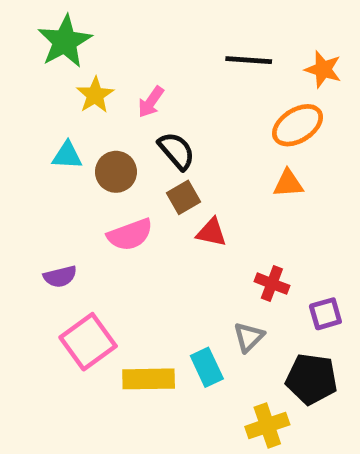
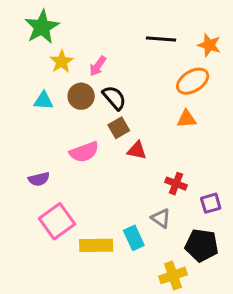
brown circle: (116, 172) -> (81, 96), moved
gray triangle: (249, 337) -> (161, 218), turned -40

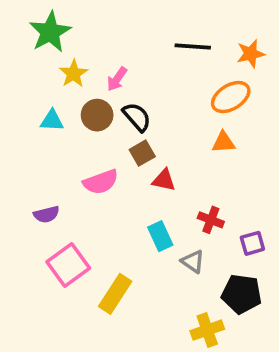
orange star: (209, 45) -> (251, 54), turned -30
cyan rectangle: (134, 238) -> (160, 236), moved
yellow rectangle: (96, 245) -> (115, 294), turned -56

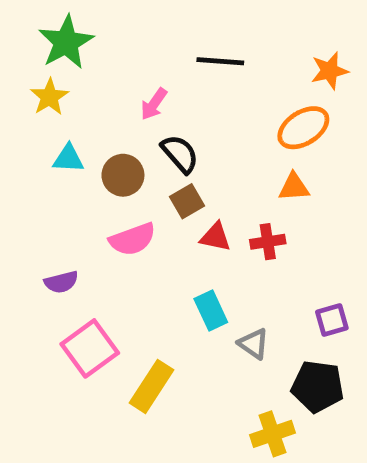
black line: (193, 46) -> (220, 61), moved
yellow star: (74, 74) -> (49, 97), moved
brown circle: (97, 115) -> (123, 175), moved
red cross: (211, 220) -> (268, 242), moved, turned -30

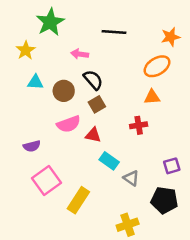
green star: (66, 42) -> (50, 22), moved
pink arrow: (154, 104) -> (80, 54), turned 63
red triangle: (216, 237) -> (93, 135), moved
cyan rectangle: (211, 310) -> (109, 161), turned -30
yellow cross: (273, 434) -> (128, 225), moved

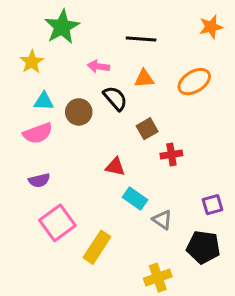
orange star: (171, 37) -> (211, 27), moved
orange triangle: (152, 97) -> (144, 79), moved
brown square: (97, 104) -> (147, 129), moved
pink semicircle: (69, 124) -> (38, 133), moved

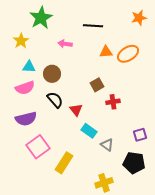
orange triangle: (144, 79) -> (106, 52), moved
black semicircle: (115, 98) -> (55, 100), moved
red triangle: (115, 167) -> (76, 110), turned 40
purple semicircle: (39, 180) -> (26, 119), size x1.5

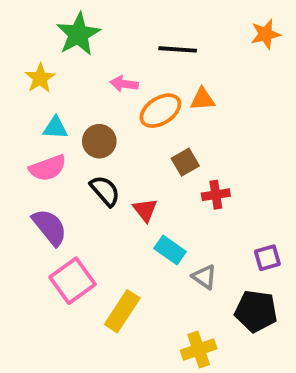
orange ellipse: (128, 54) -> (160, 111), moved
purple semicircle: (26, 119) -> (50, 227), turned -115

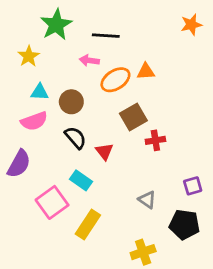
black line: (178, 49) -> (106, 36), moved
brown square: (185, 162) -> (133, 117), size x1.4
purple semicircle: (50, 227) -> (19, 164), moved, turned 68
cyan rectangle: (170, 250) -> (81, 180), moved

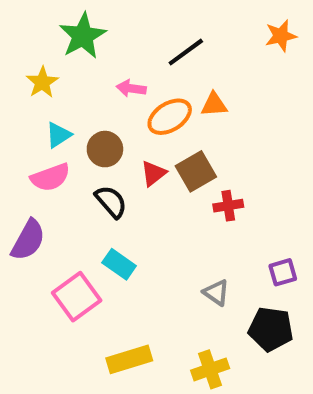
black line: (106, 36) -> (186, 52), moved, turned -40
cyan triangle: (40, 92) -> (58, 135), turned -36
red triangle: (104, 151) -> (153, 173), moved, turned 30
yellow rectangle: (88, 225) -> (129, 359), moved, turned 40

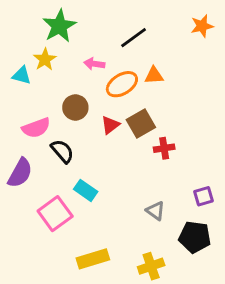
yellow star: (42, 82) -> (45, 59), moved
cyan triangle: (58, 135) -> (22, 75), moved, turned 48
black semicircle: (111, 202) -> (62, 151), moved

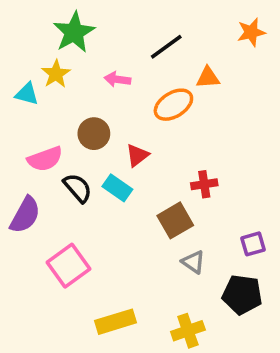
orange triangle: (154, 75) -> (208, 78), moved
orange ellipse: (122, 84) -> (173, 105), moved
brown square: (141, 123) -> (175, 220), moved
cyan rectangle: (86, 190) -> (117, 188), moved

